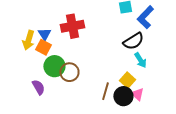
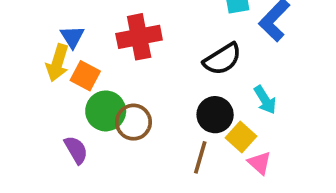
blue triangle: (44, 34) -> (72, 37), moved
black semicircle: (133, 41) -> (222, 59), moved
black circle: (123, 96) -> (215, 115), moved

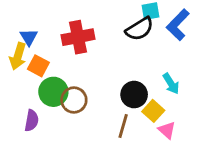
black semicircle: (222, 59) -> (140, 29), moved
purple semicircle: (76, 150) -> (32, 121), turned 40

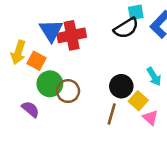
blue triangle: (29, 37) -> (51, 31), moved, size x1.5
purple semicircle: (32, 121) -> (30, 109), turned -60

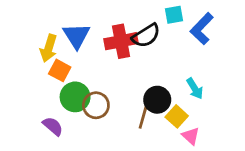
black semicircle: (126, 28) -> (146, 36), moved
red cross: (72, 35) -> (121, 41), moved
yellow arrow: (18, 52) -> (49, 48), moved
brown line: (112, 114) -> (143, 116), moved

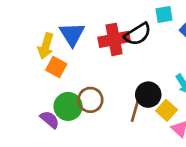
green circle: (75, 97) -> (68, 106), moved

